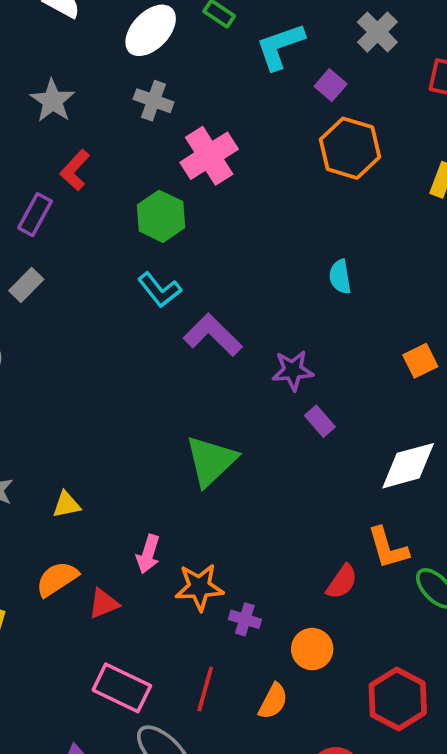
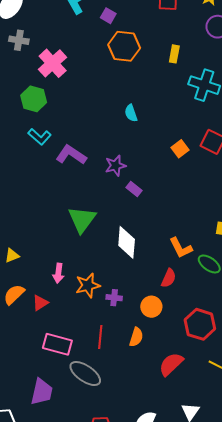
white diamond: (408, 466) -> (127, 242), moved, turned -60
red semicircle: (342, 582) -> (169, 278), moved

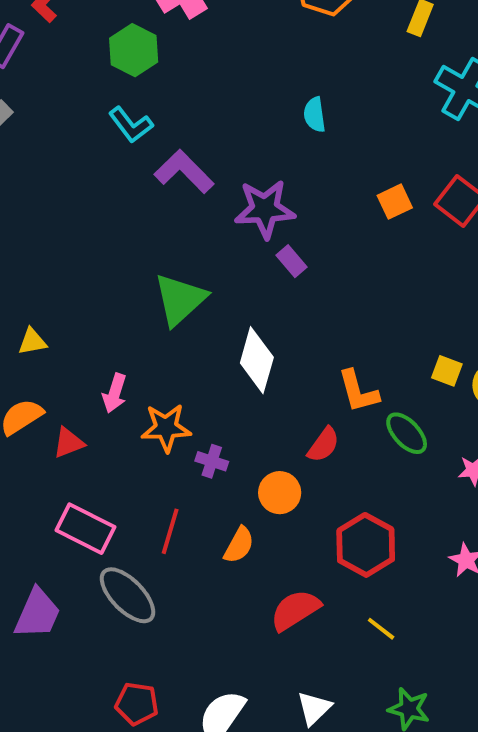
purple star: (115, 166) -> (265, 209), size x1.4

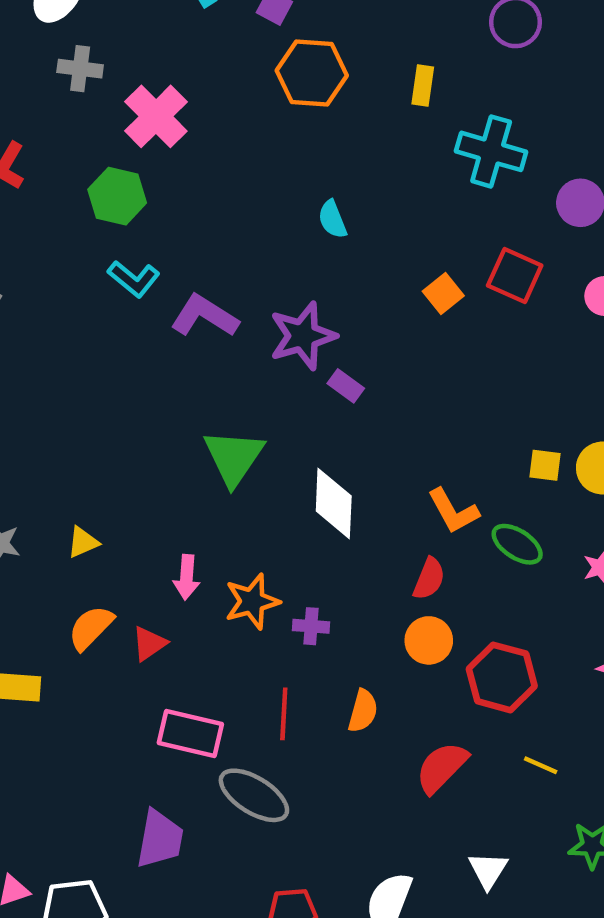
orange circle: (280, 493) -> (429, 640), moved

